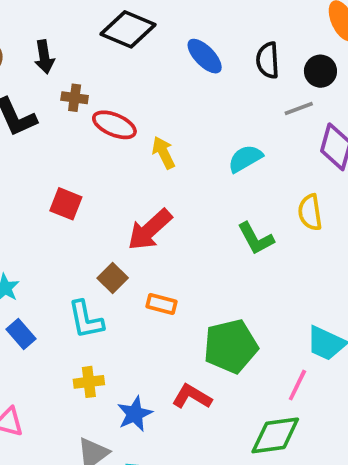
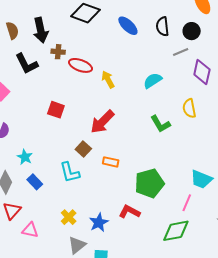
black arrow: (44, 57) -> (41, 30), size x1.4
yellow cross: (89, 382) -> (69, 217), moved, turned -35

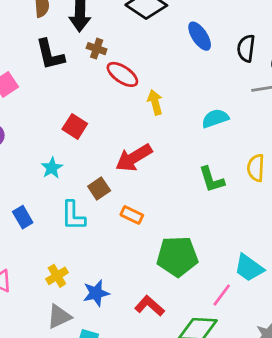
cyan star: (25, 157) -> (52, 168), moved
red L-shape: (129, 212) -> (149, 306), moved

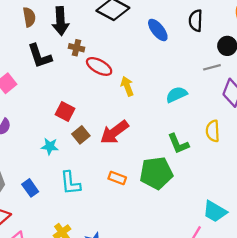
black semicircle: (246, 48) -> (196, 21), moved
cyan star: (52, 168) -> (50, 146), turned -30
brown square: (99, 188) -> (81, 135), moved
green pentagon: (177, 256) -> (156, 173), moved

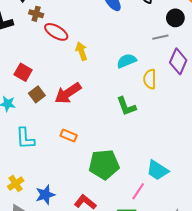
yellow semicircle: (213, 131) -> (150, 79), moved
green pentagon: (156, 173) -> (104, 164), moved

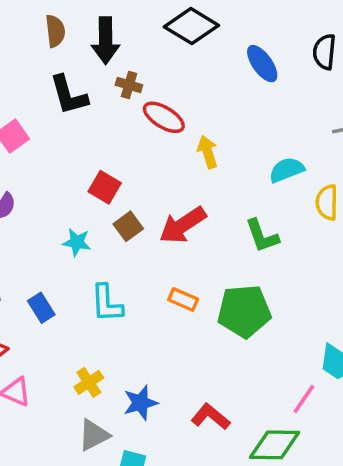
green L-shape: (126, 106) -> (262, 236), moved
green pentagon: (104, 164) -> (244, 311), moved

